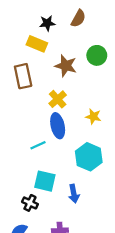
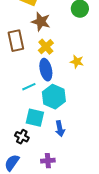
brown star: (66, 66) -> (41, 22), moved
brown rectangle: (23, 76) -> (16, 41), moved
cyan hexagon: (89, 157) -> (54, 97), moved

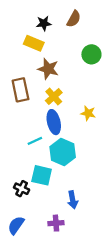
blue arrow: (60, 129) -> (73, 200), moved
black cross: (22, 137) -> (22, 189), moved

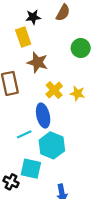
yellow rectangle: (34, 43) -> (23, 37), turned 48
yellow cross: (54, 97) -> (54, 90), moved
yellow star: (88, 113) -> (77, 93), moved

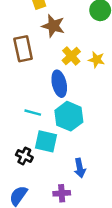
cyan line: (24, 134) -> (33, 113), moved, turned 40

